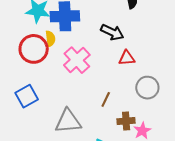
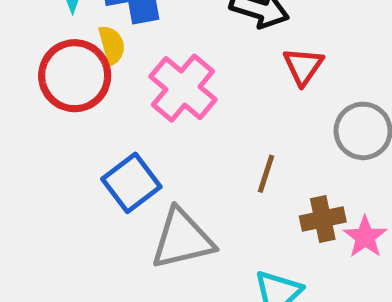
red triangle: (127, 58) -> (303, 66), turned -42
blue square: (27, 96) -> (131, 183), moved

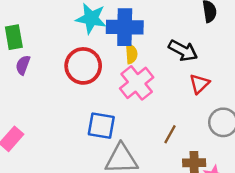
yellow semicircle: (112, 45) -> (131, 54), moved
blue square: (131, 183) -> (101, 126), turned 36

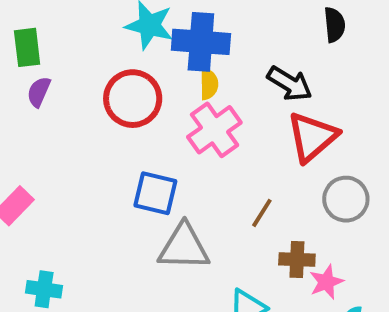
red triangle: (199, 84) -> (312, 137), size x1.6

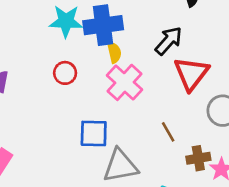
black arrow: (290, 84) -> (169, 41), turned -68
red circle: (133, 99) -> (65, 73), size x0.6
brown line: (262, 213) -> (168, 132), turned -50

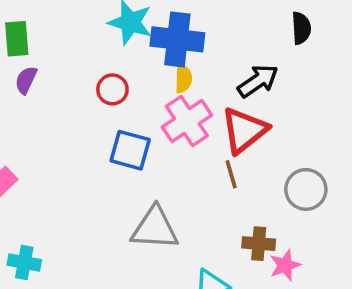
red triangle: (191, 74) -> (244, 130), moved
brown line: (168, 132) -> (231, 174), moved
blue square: (94, 134) -> (130, 150), moved

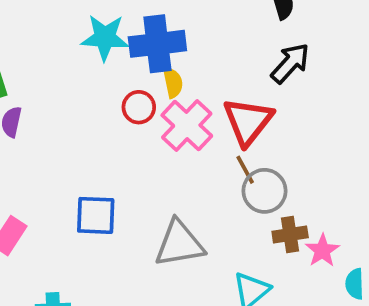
black arrow: (258, 81) -> (290, 63), moved
red circle: (112, 89) -> (139, 107), moved
blue square: (130, 150) -> (96, 215), moved
gray circle: (306, 189) -> (265, 191), moved

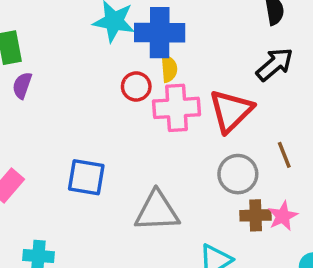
pink cross: (187, 126) -> (177, 108), turned 36
brown line: (245, 170) -> (284, 155), moved
pink star: (322, 251) -> (283, 216), moved

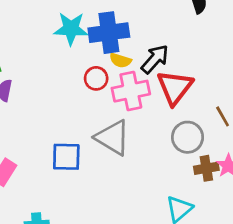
black arrow: (275, 64) -> (155, 59), moved
yellow semicircle: (169, 69) -> (120, 60), turned 120
gray triangle: (157, 211) -> (113, 138), moved, turned 42

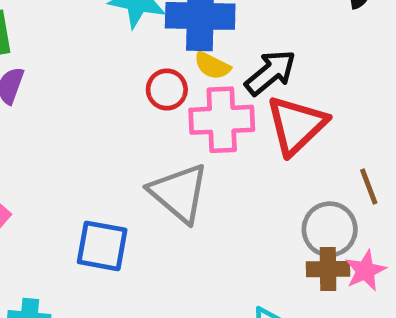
gray circle: (188, 137) -> (330, 229), moved
blue square: (66, 157) -> (102, 246), moved

